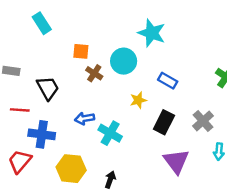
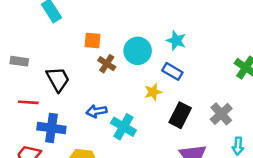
cyan star: (152, 33) -> (176, 41), moved, size x0.7
blue rectangle: (168, 81) -> (172, 71), moved

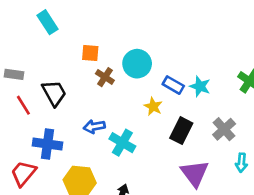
cyan star: (176, 41) -> (200, 86), moved
yellow star: (153, 92) -> (153, 106), turned -30
red line: (28, 102) -> (23, 105), moved, turned 54

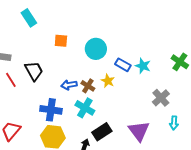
brown cross: (105, 77) -> (88, 86), moved
blue arrow: (94, 127) -> (69, 85), moved
black rectangle: (181, 131) -> (102, 132), moved, turned 30
blue cross: (47, 144) -> (51, 110), moved

